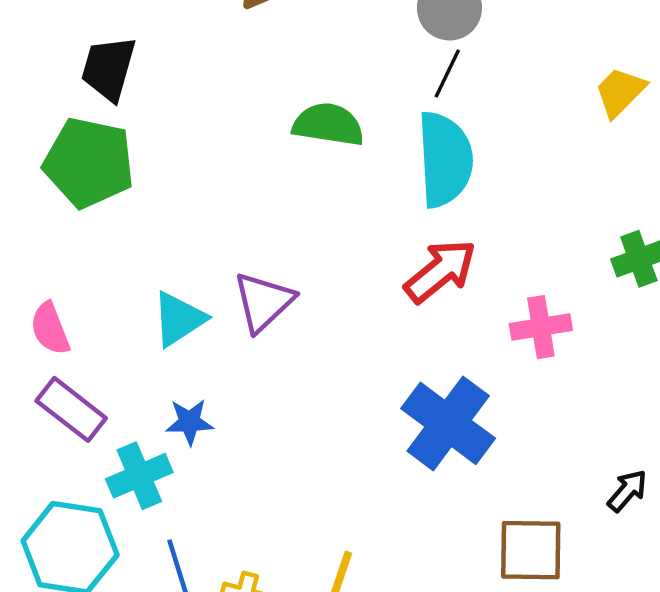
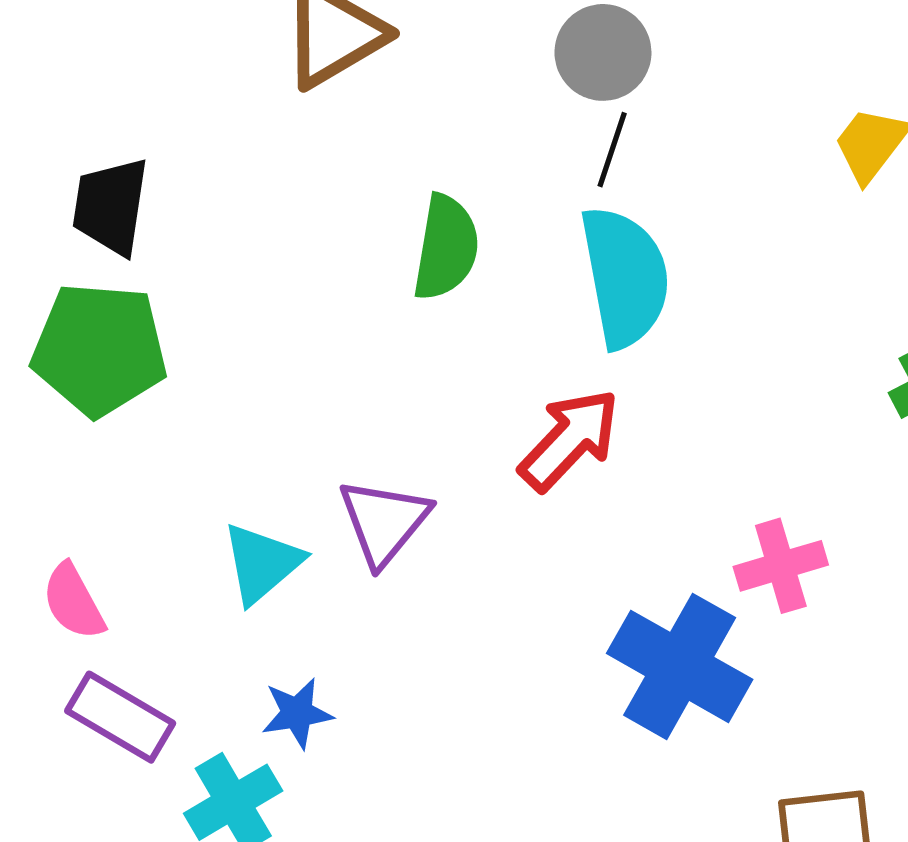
green semicircle: (328, 125) -> (446, 247), turned 98
red arrow: (440, 271) -> (569, 440), moved
pink cross: (541, 327) -> (781, 566), moved

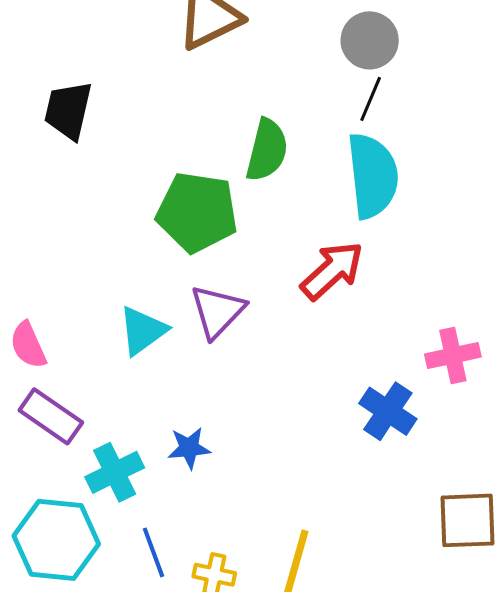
green pentagon: (99, 349) -> (197, 212), moved
blue cross: (680, 666) -> (388, 411), size x0.7
blue star: (297, 713) -> (189, 448), moved

